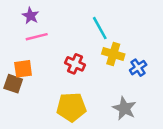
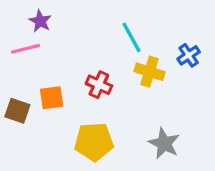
pink line: (37, 37) -> (26, 49), moved
blue cross: (138, 68) -> (189, 55), moved
orange square: (23, 69) -> (52, 98), moved

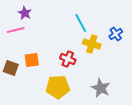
red cross: (99, 85) -> (68, 59), moved

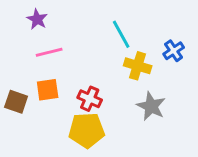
pink line: (16, 30) -> (49, 52), moved
red cross: (68, 59) -> (90, 99), moved
gray star: (101, 88) -> (151, 106), moved

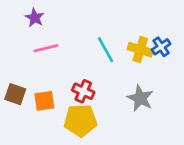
cyan line: (121, 34) -> (106, 50), moved
yellow cross: (138, 66) -> (140, 50), moved
orange square: (48, 90) -> (44, 101), moved

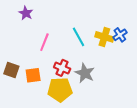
pink line: (46, 48) -> (44, 42), moved, turned -54
gray star: (140, 98) -> (85, 73), moved

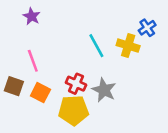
blue cross: (120, 35) -> (147, 28), moved
pink line: (44, 42) -> (33, 61), moved, turned -42
orange square: (33, 75) -> (40, 93), turned 35

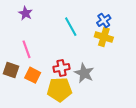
blue cross: (147, 28) -> (104, 20), moved
cyan line: (96, 46) -> (71, 27), moved
red cross: (76, 84) -> (62, 68), turned -35

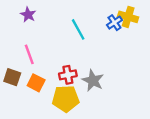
yellow cross: (104, 37) -> (128, 17), moved

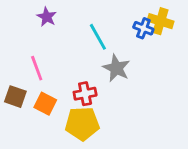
purple star: (28, 15) -> (47, 17), moved
blue cross: (114, 23) -> (143, 28), turned -35
gray star: (93, 81) -> (116, 68), moved

